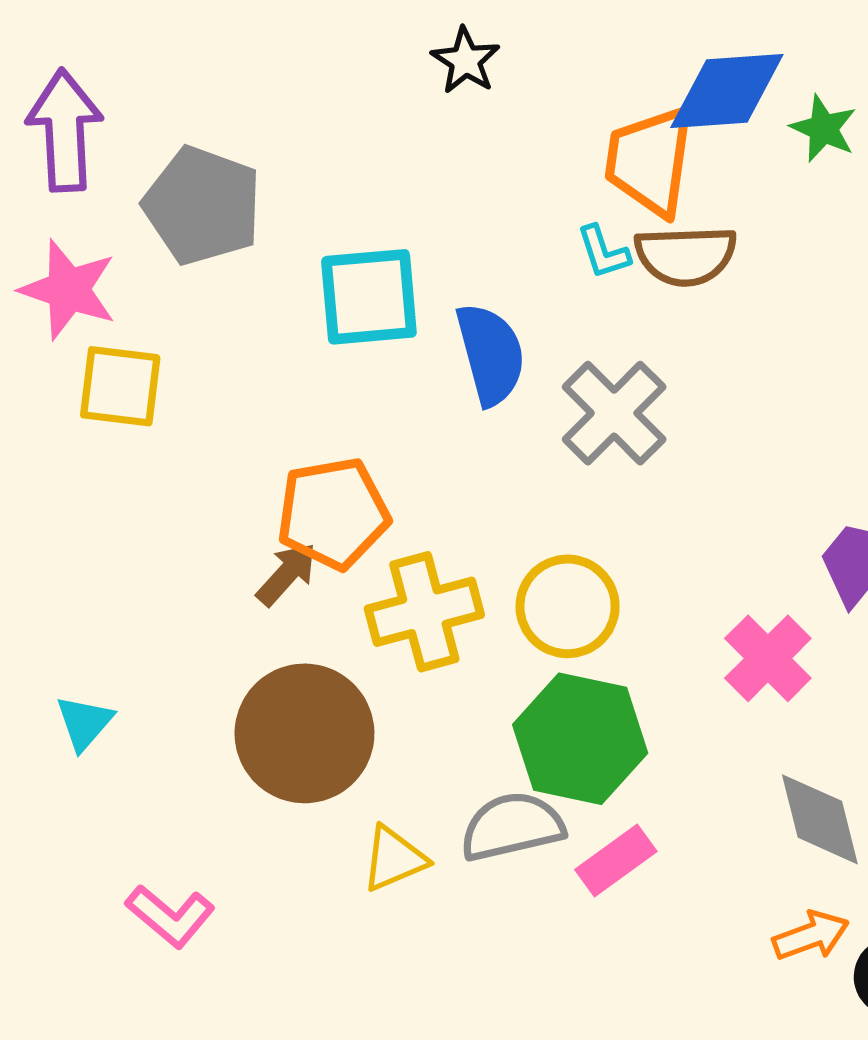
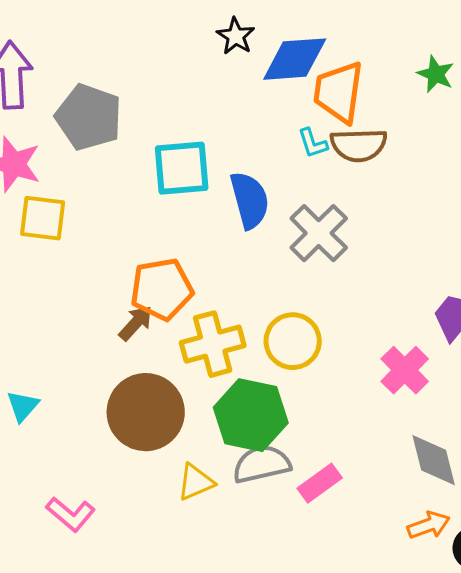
blue diamond: (727, 91) -> (295, 59), moved
green hexagon: (580, 739) -> (251, 415), moved

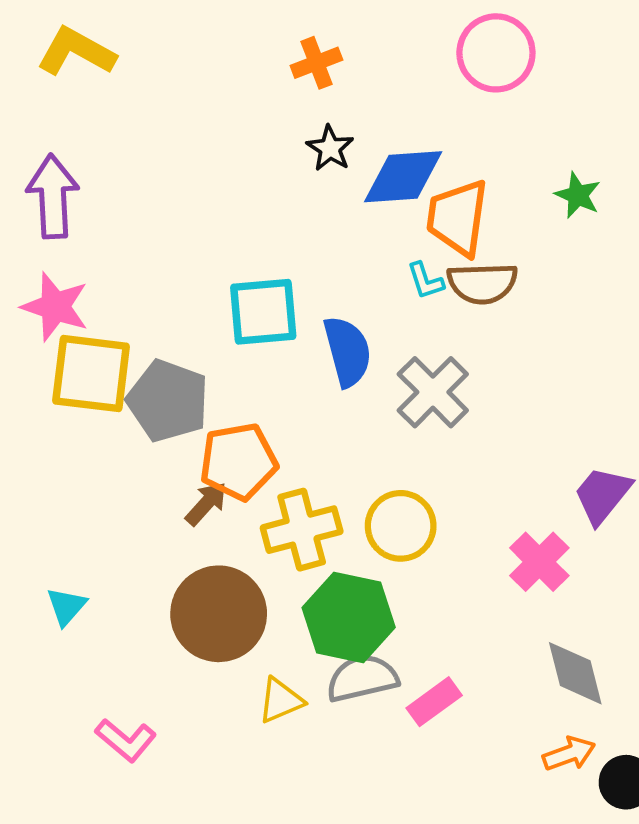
gray pentagon: (89, 117) -> (168, 401), moved
yellow square: (43, 218) -> (91, 374), size x1.4

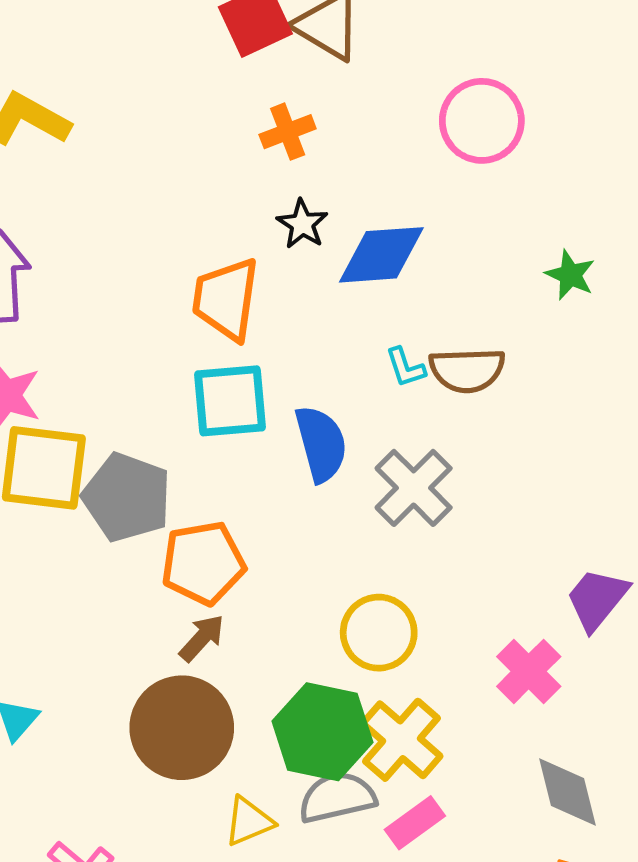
orange trapezoid: (458, 218) -> (226, 299), moved
brown arrow: (206, 504) -> (202, 638), moved
yellow cross: (302, 530) -> (401, 740), moved, turned -34

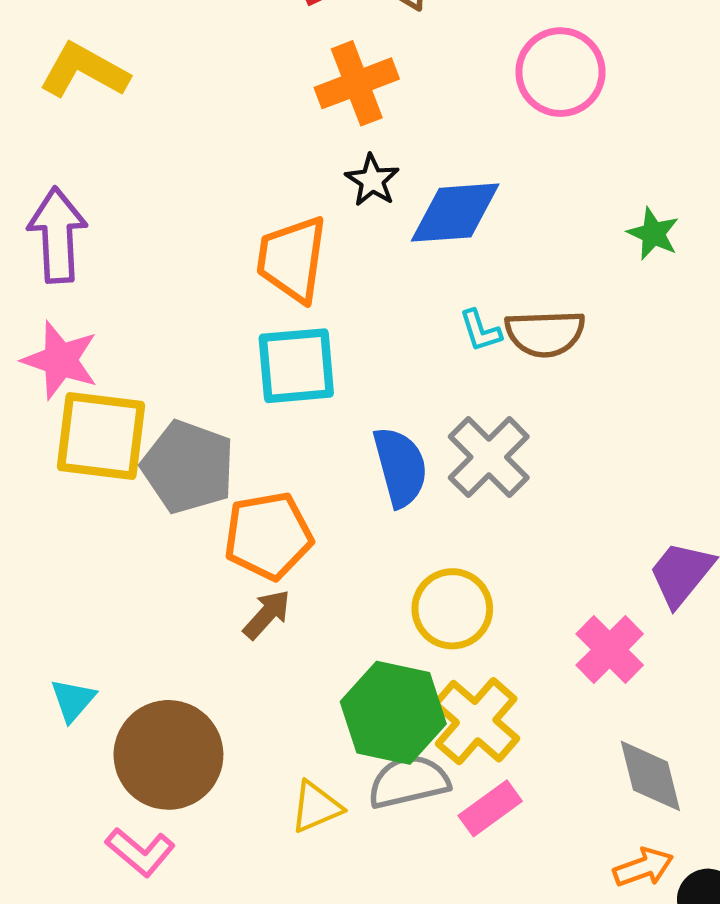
orange cross: (288, 132) -> (357, 83), size x1.4
blue semicircle: (321, 444) -> (400, 467), moved
brown circle: (182, 728) -> (168, 755), moved

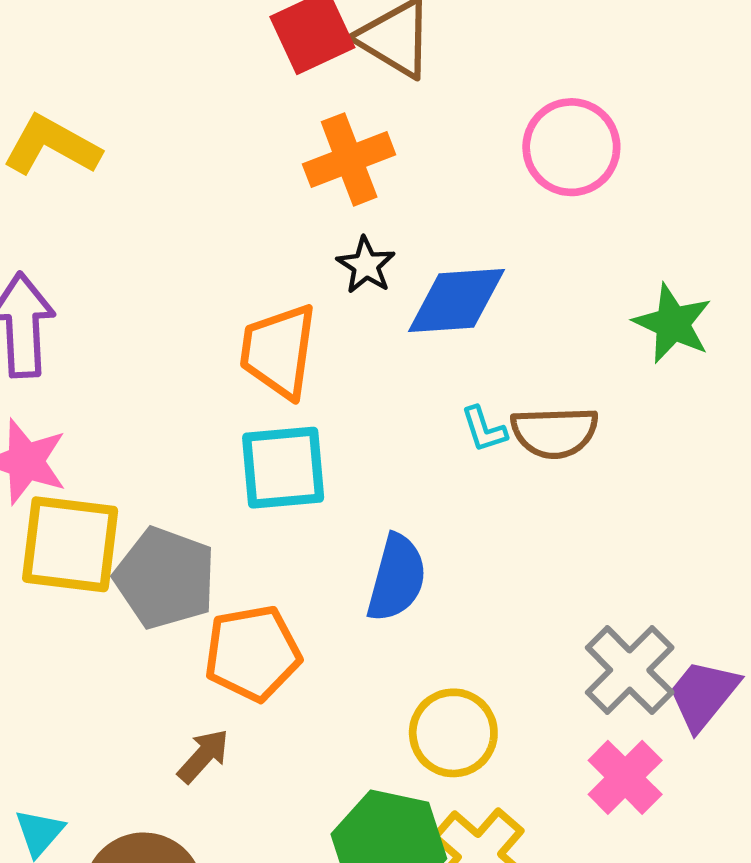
green star: (653, 234) -> (673, 323), size x1.4
gray cross: (489, 457) -> (630, 670), moved
blue semicircle: (400, 467) -> (397, 578), turned 30
brown arrow: (267, 614) -> (203, 756), moved

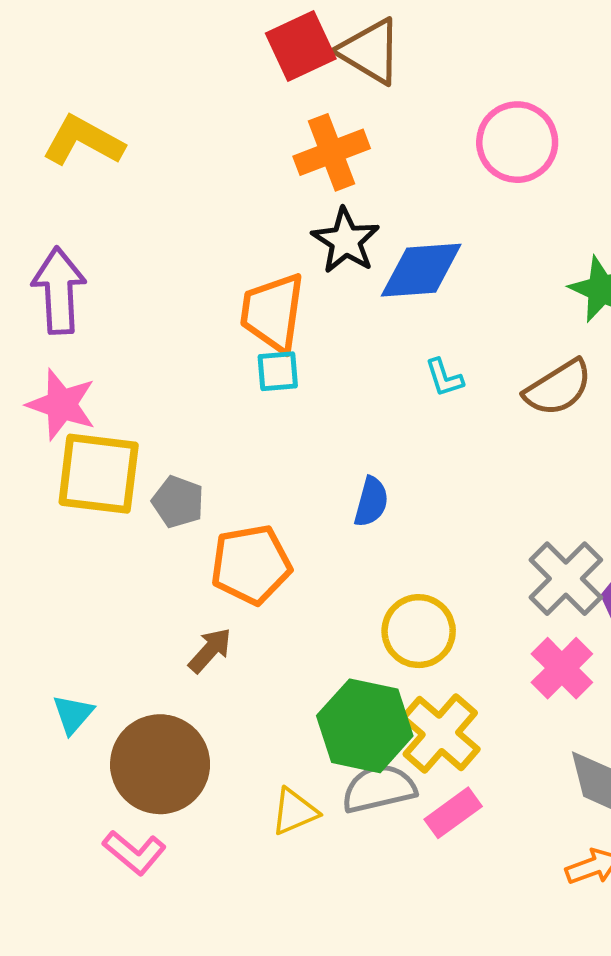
black star: (366, 265) -> (346, 241), size x1.4
brown semicircle: (555, 432) -> (558, 388), moved, turned -30
cyan square: (283, 468) -> (278, 371), moved, size x0.6
gray pentagon: (165, 578) -> (178, 502), size x0.6
blue semicircle: (397, 578) -> (371, 502), size x0.7

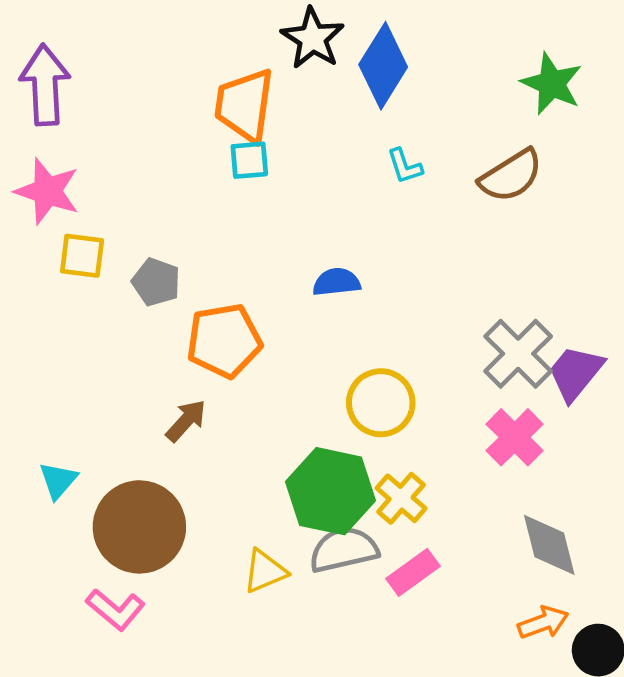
blue diamond: (421, 270) -> (383, 66), turned -54
yellow square: (99, 474) -> (82, 256), size x0.6
blue semicircle: (371, 502) -> (337, 282), turned -111
yellow cross: (440, 733) -> (401, 498), size x0.7

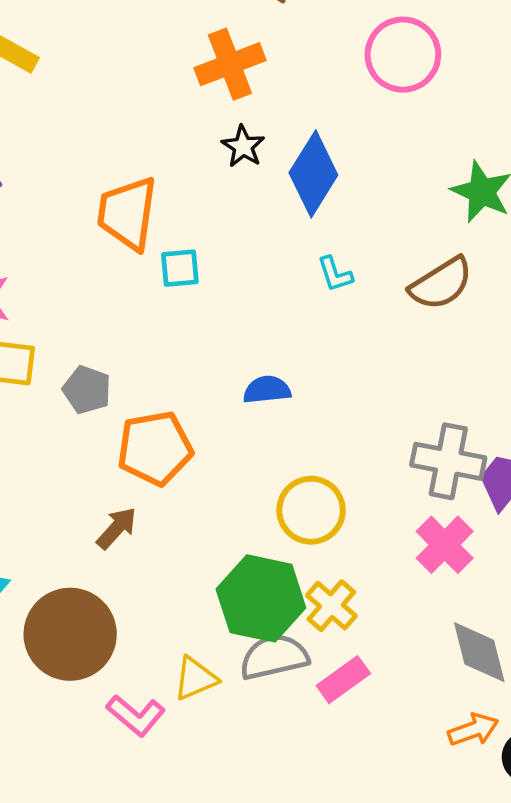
black star: (313, 38) -> (243, 146), size x0.7
orange trapezoid: (245, 105) -> (127, 213), moved
gray cross: (518, 354) -> (448, 461), turned -34
pink L-shape: (116, 609) -> (136, 715), moved

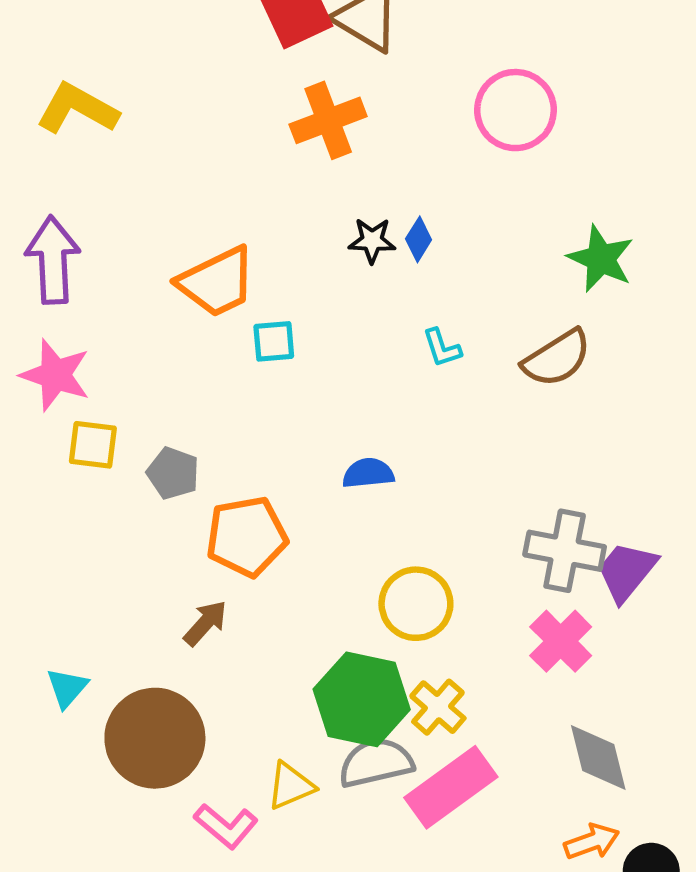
black star: (243, 146) -> (372, 241), moved, turned -30
blue diamond: (313, 174) -> (419, 239), size x0.5
orange trapezoid: (127, 213) -> (217, 282), turned -124
pink rectangle: (343, 680) -> (451, 787), size x1.6

